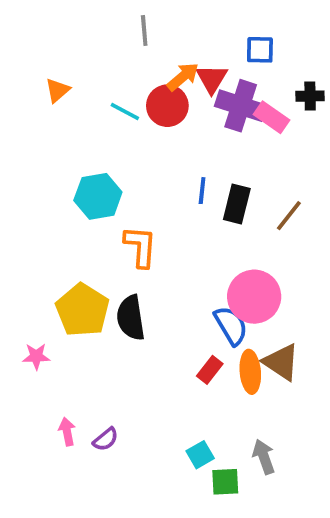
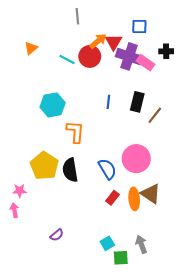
black rectangle: (237, 204) -> (137, 102), moved
blue semicircle: (231, 326) -> (107, 169), moved
pink arrow: (67, 432) -> (14, 210), moved

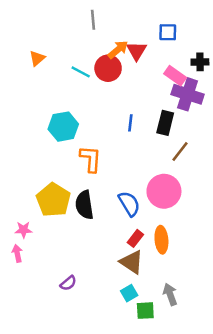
purple cross: (129, 56) -> (188, 94), moved
brown line: (155, 115) -> (180, 151), moved
brown triangle: (151, 194) -> (132, 262), moved

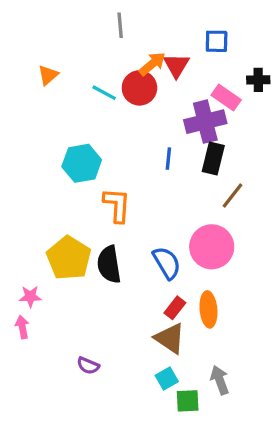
purple cross: (188, 94) -> (205, 122), moved, turned -32
purple semicircle: (68, 283) -> (88, 366), turned 63

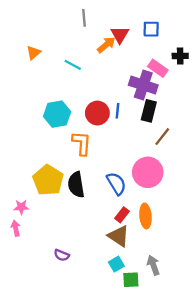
red triangle: (176, 65) -> (120, 35), moved
red circle: (139, 88) -> (97, 113), moved
purple cross: (205, 122) -> (143, 85), turned 32

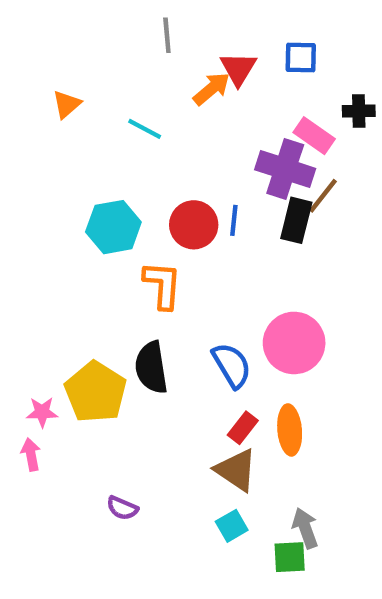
brown line: (162, 137) -> (323, 196), moved
yellow pentagon: (48, 180) -> (96, 392), moved
green square: (131, 280) -> (290, 557), moved

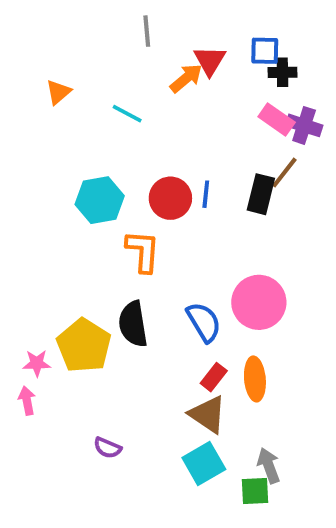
black cross: (359, 111) -> (282, 72), moved
purple cross: (285, 169) -> (304, 125), moved, size x0.7
cyan square: (232, 526) -> (204, 464), size x1.5

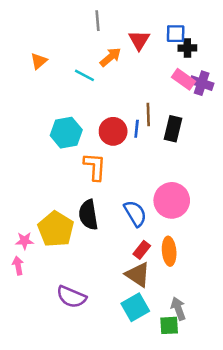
orange arrow: (186, 78) -> (110, 57), moved
brown line: (284, 173) -> (148, 114), moved, turned -40
purple semicircle: (107, 448) -> (71, 297), size x1.6

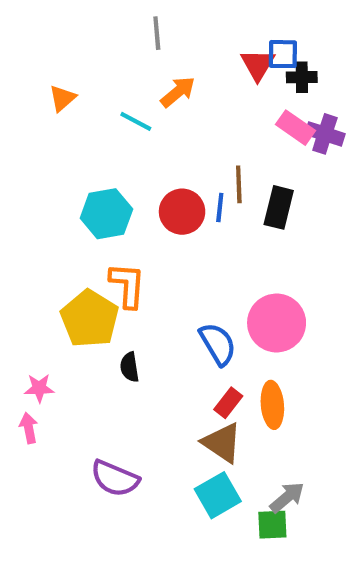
red triangle: (139, 40) -> (258, 65), moved
orange L-shape: (95, 167) -> (127, 285), moved
black semicircle: (88, 215) -> (130, 367), moved, size x0.6
yellow pentagon: (56, 229) -> (90, 319), moved
gray arrow: (178, 309) -> (287, 497), turned 70

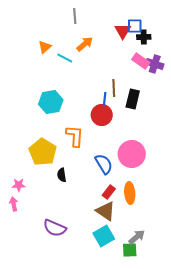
orange triangle: (62, 98) -> (45, 47), moved
red circle: (182, 212) -> (102, 115), moved
orange L-shape: (127, 285) -> (75, 136), moved

